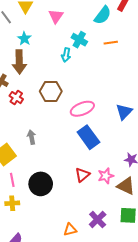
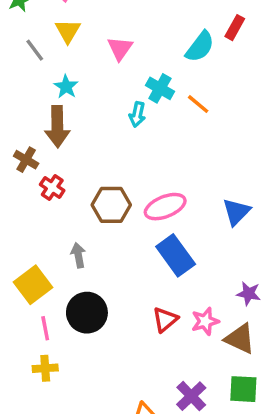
orange line: (111, 43) -> (198, 104), moved, turned 48
brown hexagon: (51, 91) -> (111, 205), moved
black circle: (41, 184) -> (87, 313), moved

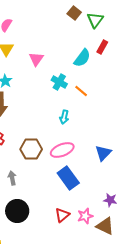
cyan arrow: (137, 114) -> (64, 117), moved

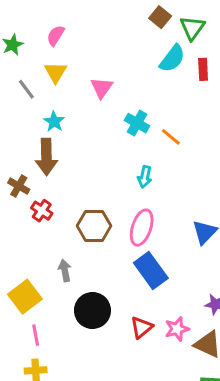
red rectangle: (102, 47) -> (203, 69), turned -32
cyan semicircle: (82, 58) -> (172, 59), moved
pink ellipse: (62, 150) -> (142, 228), turned -50
black circle: (17, 211) -> (92, 310), moved

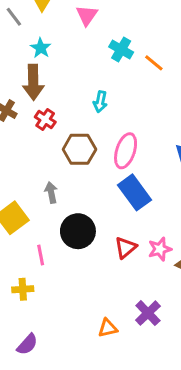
cyan arrow: (145, 177) -> (100, 102), moved
red cross: (42, 211) -> (45, 119), moved
pink line: (36, 335) -> (41, 255), moved

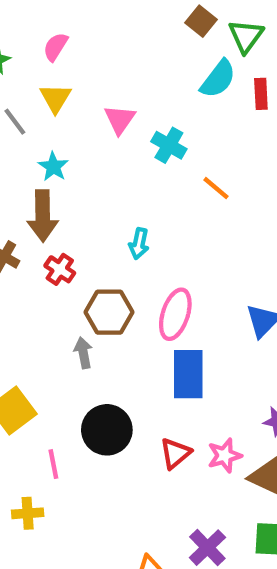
cyan cross: (121, 49) -> (169, 145), moved
gray arrow: (51, 192) -> (83, 353), moved
blue rectangle: (135, 192) -> (188, 374), turned 36

